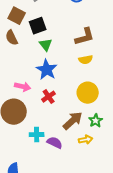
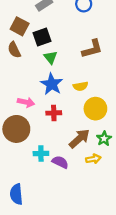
yellow semicircle: (86, 60) -> (80, 86), moved
red cross: (49, 97) -> (54, 113), turned 32

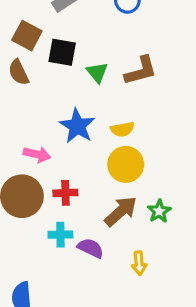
black square: (42, 37) -> (62, 52), turned 30
green triangle: (51, 57) -> (97, 72), moved
yellow circle: (95, 109) -> (126, 164), moved
red cross: (54, 113) -> (65, 193), moved
yellow arrow: (93, 159) -> (139, 263), moved, turned 96

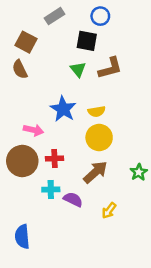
black square: (62, 52) -> (87, 41), moved
green star: (159, 211) -> (139, 172), moved
yellow arrow: (139, 263) -> (109, 211), turned 42

